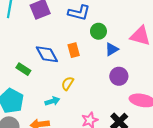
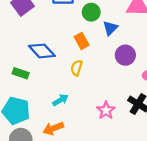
orange rectangle: (74, 50) -> (82, 41), moved
yellow semicircle: (68, 83) -> (77, 68), moved

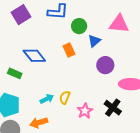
yellow semicircle: (77, 68) -> (65, 97), moved

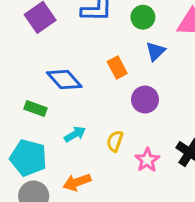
green circle: (79, 26) -> (143, 17), moved
purple circle: (105, 65) -> (145, 100), moved
cyan arrow: (47, 99) -> (75, 134), moved

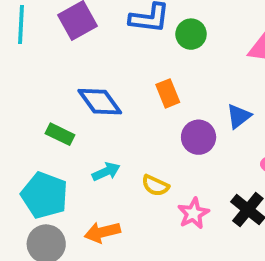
green circle: (143, 17) -> (191, 34), moved
blue triangle: (155, 51) -> (239, 116), moved
yellow semicircle: (115, 141) -> (155, 186), turned -90

